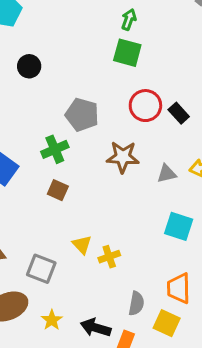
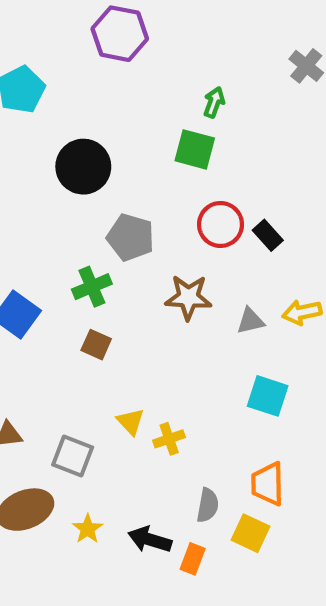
green arrow: (129, 19) -> (214, 102), moved
black circle: (29, 66) -> (83, 167), moved, size x1.6

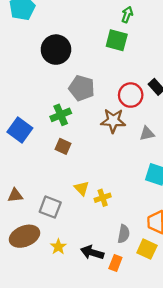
red circle: (221, 224) -> (131, 95), moved

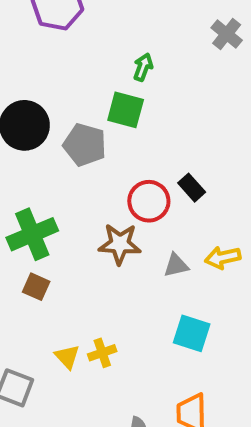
gray pentagon: (82, 88) -> (85, 145), moved
green cross: (61, 115) -> (32, 234), size x1.4
yellow cross: (103, 198) -> (102, 353), moved

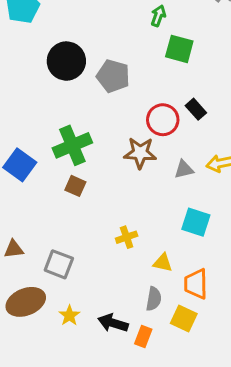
green square: (126, 110) -> (179, 49), moved
yellow triangle: (67, 357) -> (163, 263), moved, turned -35

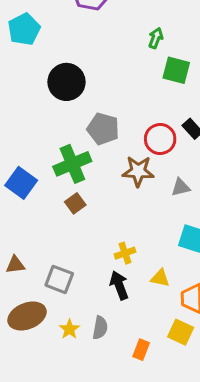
gray pentagon: (113, 76) -> (103, 129), moved
brown square: (75, 186) -> (75, 203), turned 30
gray semicircle: (154, 299) -> (100, 328), moved
black arrow: (113, 323) -> (119, 285), moved, turned 52

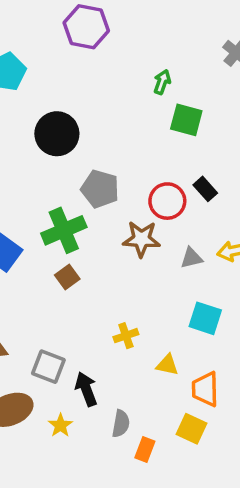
black arrow: (119, 285) -> (86, 389), moved
gray semicircle: (100, 328) -> (121, 424), moved

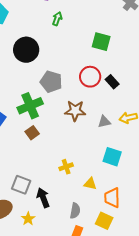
green arrow: (162, 82) -> (57, 19), moved
red circle: (167, 201) -> (90, 77), moved
gray semicircle: (121, 424) -> (75, 211), moved

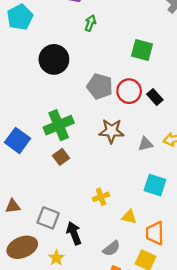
gray pentagon: (51, 82) -> (100, 86), moved
gray semicircle: (75, 211) -> (111, 248), turned 42

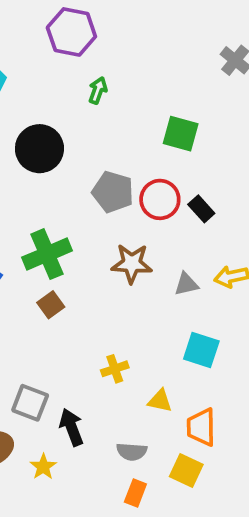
gray semicircle: (111, 248) -> (132, 452), turned 42

